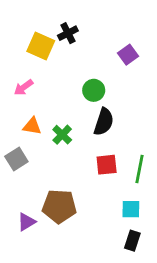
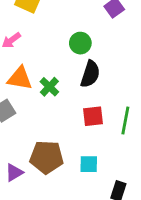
orange triangle: (32, 126) -> (20, 78), size x1.4
cyan square: (131, 209) -> (89, 164), moved

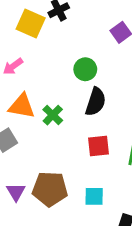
purple triangle: (14, 173) -> (16, 192), moved, turned -30

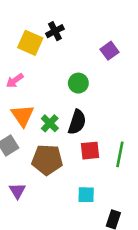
black semicircle: (96, 102) -> (77, 122), moved
orange triangle: (22, 106) -> (23, 116), turned 45
brown pentagon: (50, 189) -> (47, 160), moved

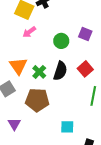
purple square: (110, 51) -> (85, 34), moved, turned -32
pink arrow: (15, 80) -> (29, 32), moved
red square: (90, 151) -> (85, 69), moved, turned -35

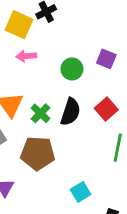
pink arrow: (29, 32) -> (26, 56), turned 32
cyan square: (67, 127) -> (81, 192), turned -32

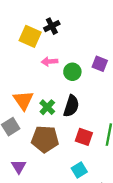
pink arrow: (26, 56) -> (50, 61), moved
red square: (106, 109) -> (84, 137), moved, turned -30

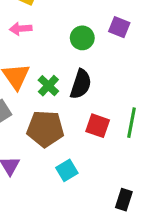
pink arrow: (50, 61) -> (21, 29), moved
cyan square: (79, 170) -> (67, 170), moved

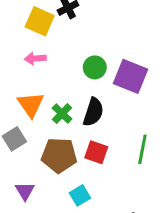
purple square: (119, 27) -> (131, 76), moved, size x1.6
red square: (98, 126) -> (96, 152), moved

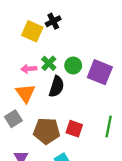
pink arrow: (35, 58) -> (29, 69), moved
black semicircle: (93, 112) -> (57, 87), moved
green cross: (62, 114) -> (49, 63), moved

